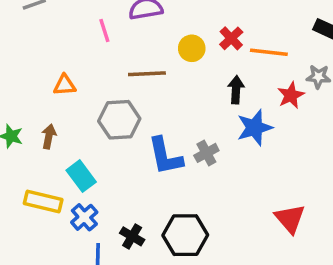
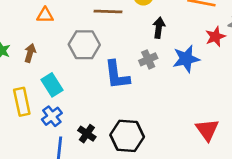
black arrow: (236, 90) -> (159, 28), moved
gray cross: (206, 153) -> (148, 59), moved
yellow rectangle: (43, 202) -> (22, 102), turned 60

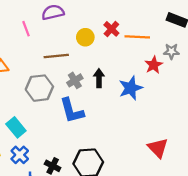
black arrow: (159, 28) -> (99, 78), moved
gray cross: (148, 59) -> (75, 80), moved

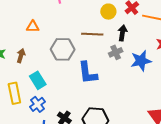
brown line: (56, 56) -> (92, 34), moved
black arrow: (99, 78) -> (122, 33), moved
gray cross: (75, 80) -> (116, 52), moved

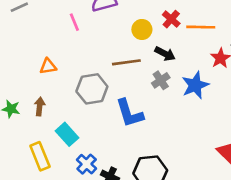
black arrow: (122, 33) -> (165, 54), turned 119
blue cross: (38, 104) -> (87, 164), moved

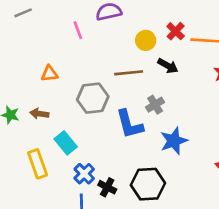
gray cross: (161, 80) -> (155, 105), moved
blue star: (195, 85) -> (174, 141), moved
brown arrow: (40, 106) -> (39, 114), turned -90

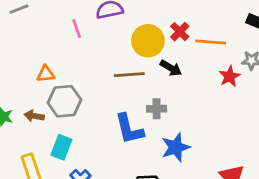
yellow circle: (146, 40) -> (148, 41), size x1.5
gray hexagon: (93, 98) -> (64, 101), moved
gray cross: (155, 105) -> (157, 109), turned 30
cyan rectangle: (66, 143) -> (61, 147), turned 60

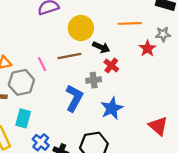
pink line: (77, 29) -> (42, 64), moved
red cross: (180, 32) -> (111, 66), moved
blue L-shape: (129, 129) -> (74, 98), turned -132

